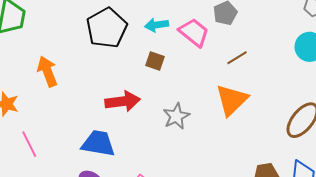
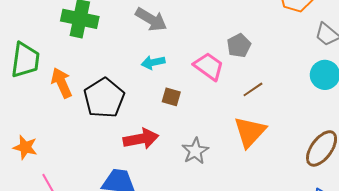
cyan arrow: (157, 25) -> (153, 62), moved
black pentagon: (107, 28) -> (104, 98), moved
orange arrow: (47, 71) -> (62, 83), moved

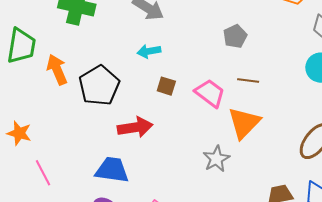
pink trapezoid: (209, 66) -> (210, 93), moved
brown line: (253, 89) -> (248, 81), turned 40
gray star: (195, 151) -> (216, 159), moved

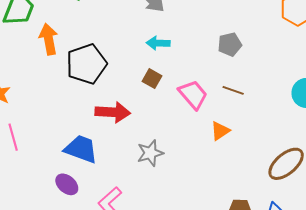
cyan arrow: (149, 51) -> (158, 43), moved
orange triangle: (244, 123) -> (220, 131), size x0.6
gray star: (216, 159) -> (150, 153), moved

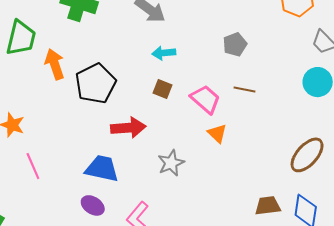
orange triangle: (220, 131) -> (217, 133), moved, turned -35

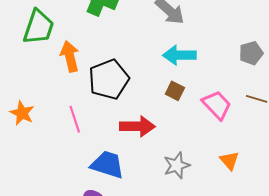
cyan arrow: (164, 53) -> (179, 55), size x1.4
orange triangle: (217, 133) -> (229, 161), moved
pink line: (33, 166) -> (75, 119), moved

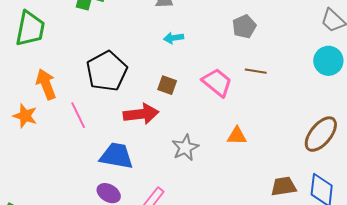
cyan arrow: (179, 55) -> (174, 38), size x0.6
orange arrow: (70, 56) -> (46, 84), moved
brown square: (175, 91) -> (167, 85), moved
orange triangle: (229, 161) -> (237, 136), turned -40

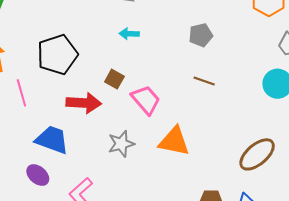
pink trapezoid: (217, 82) -> (146, 100), moved
orange triangle: (237, 136) -> (174, 141), size x1.6

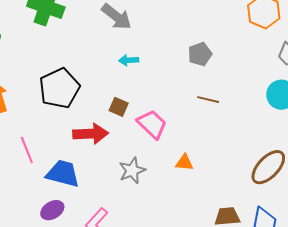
pink line: (21, 93) -> (27, 150), moved
orange triangle: (174, 141) -> (184, 163), size x0.6
purple ellipse: (38, 175) -> (52, 210), turned -65

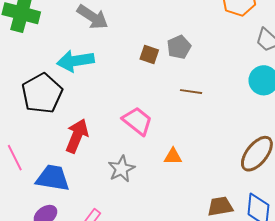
cyan arrow: (129, 60) -> (76, 61), moved, size x1.8
brown square: (119, 107) -> (149, 54), moved
red arrow: (91, 134) -> (77, 136), turned -60

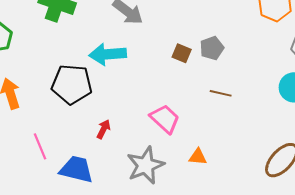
black pentagon: (42, 93) -> (72, 84), turned 30
red arrow: (77, 136) -> (104, 129), size x0.6
gray star: (121, 169) -> (146, 165), size x1.4

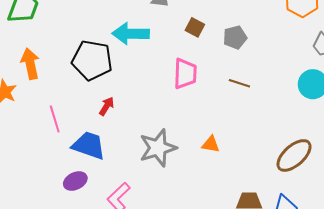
brown square: (182, 53) -> (195, 27), moved
pink trapezoid: (165, 119) -> (185, 74), moved, turned 44
red arrow: (104, 129) -> (107, 106), moved

